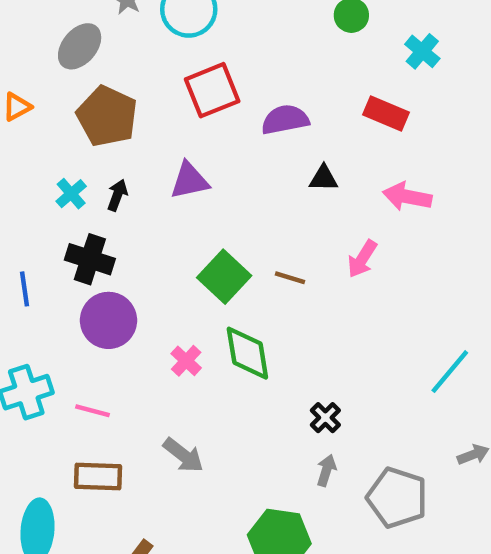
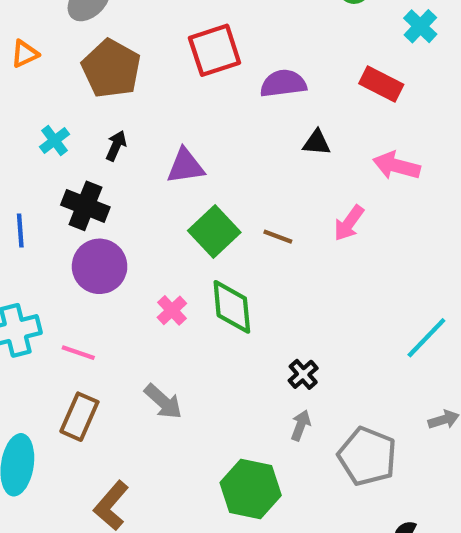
purple triangle: (190, 181) -> (185, 166), moved
cyan cross: (71, 194) -> (55, 140), moved
brown rectangle: (98, 477) -> (79, 417), turned -72

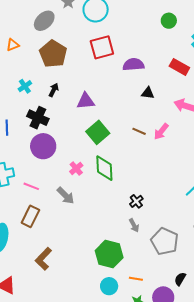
brown line: (278, 237) -> (139, 131), moved
gray arrow: (163, 402) -> (66, 196), moved
gray arrow: (301, 425) -> (134, 225), turned 128

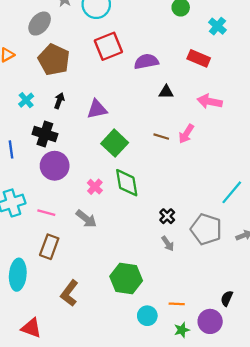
gray pentagon: (165, 241) -> (206, 229), moved
green hexagon: (109, 254) -> (126, 278), moved

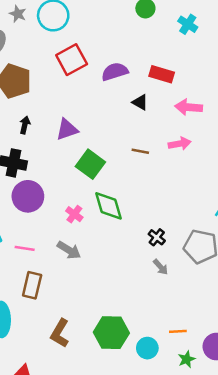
red rectangle: (199, 58) -> (162, 74), moved
black triangle: (166, 92) -> (140, 102), turned 35
pink arrow: (186, 134) -> (180, 144), moved, turned -126
green hexagon: (126, 278) -> (111, 333), moved

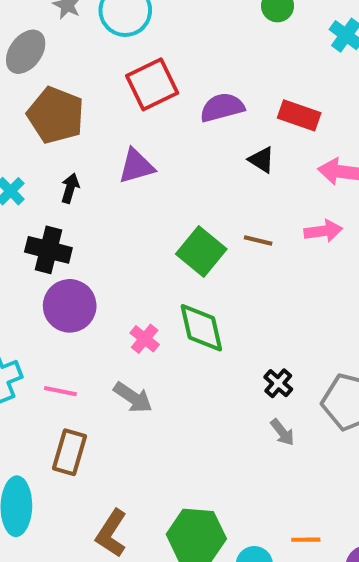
purple triangle: (67, 129) -> (136, 166), moved
green square: (90, 164) -> (201, 251), moved

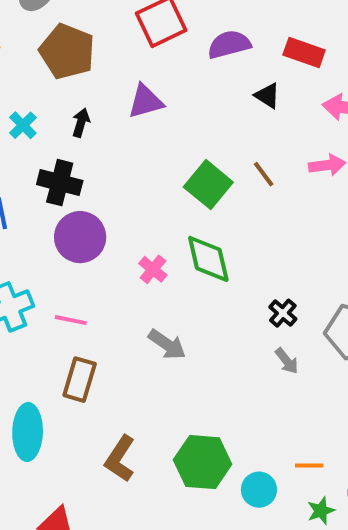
brown line: (258, 241) -> (264, 174), turned 40
gray arrow: (133, 397) -> (167, 344), moved

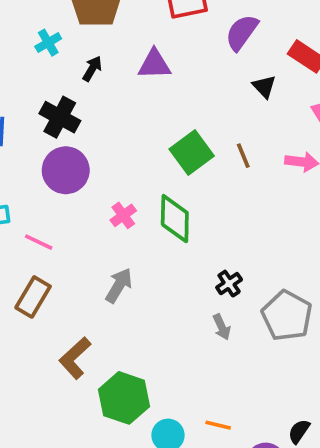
purple semicircle: (229, 44) -> (242, 32), turned -54
cyan cross: (23, 125) -> (48, 43), moved
gray arrow: (167, 344) -> (119, 285), turned -108
brown L-shape: (120, 459) -> (75, 358), moved

